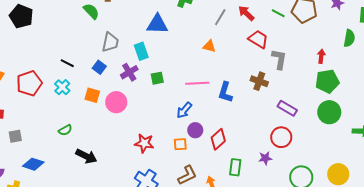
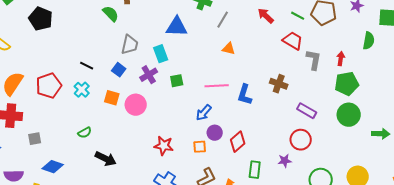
gray line: (220, 17) -> (223, 20), moved
red trapezoid: (258, 39) -> (293, 41), moved
gray L-shape: (279, 59) -> (314, 60), moved

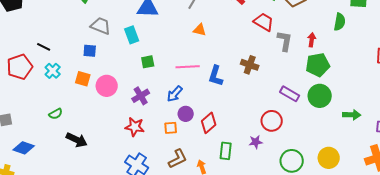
gray trapezoid: (130, 45) -> (101, 26), turned -80
black line: (87, 66) -> (44, 47), moved
blue square: (119, 70) -> (90, 51), turned -32
purple cross: (149, 75) -> (141, 96), moved
purple rectangle: (307, 111) -> (290, 94), moved

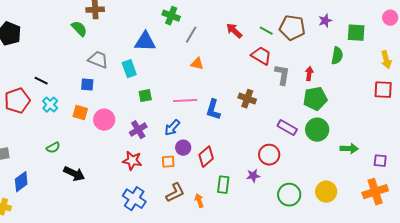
blue diamond: (24, 148) -> (21, 182), turned -55

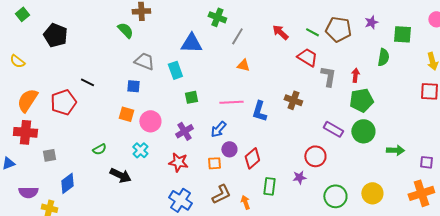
cyan cross: (50, 105) -> (140, 150), moved

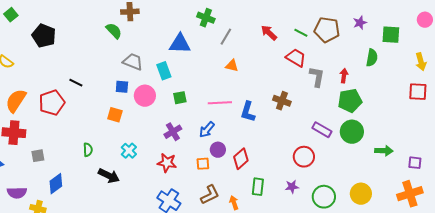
pink circle: (150, 121) -> (145, 96), moved
green semicircle: (99, 149) -> (88, 150), turned -64
purple star: (299, 177) -> (292, 187), moved

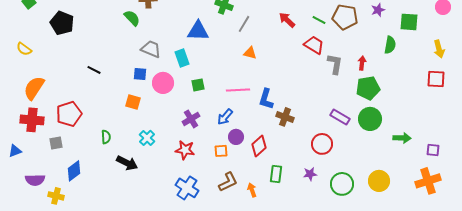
brown cross: (282, 101) -> (285, 117), moved
red pentagon: (52, 103) -> (69, 114), moved

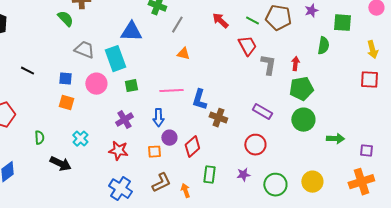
red trapezoid: (314, 45) -> (247, 46), turned 30
cyan rectangle: (182, 58) -> (115, 59), size x1.4
blue square: (140, 74) -> (65, 79), moved
blue arrow: (225, 117) -> (158, 118), turned -42
purple rectangle: (340, 117) -> (262, 112), moved

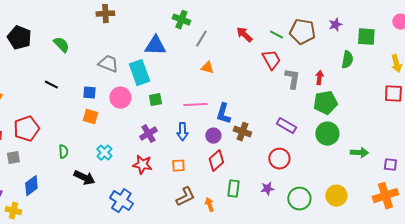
green semicircle: (65, 19) -> (61, 45), moved
purple circle: (169, 138) -> (213, 136), moved
blue cross: (120, 189) -> (121, 201), moved

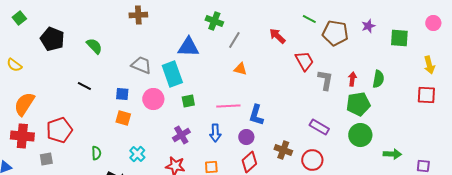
green line: (276, 35) -> (309, 19), moved
green semicircle: (347, 60) -> (378, 79), moved
brown cross: (242, 132) -> (283, 150), moved

